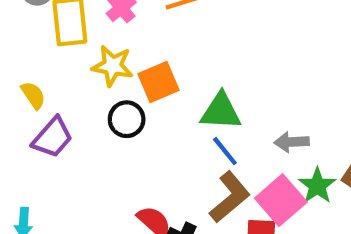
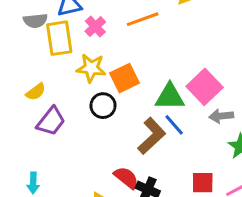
yellow semicircle: (33, 95) -> (36, 92), turned 90
brown L-shape: (230, 197) -> (152, 136), moved
pink square: (281, 200) -> (205, 87), moved

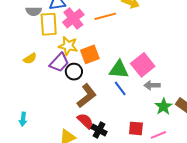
pink cross: (95, 27) -> (73, 18), size x1.5
purple trapezoid: (51, 121) -> (59, 63), moved
brown L-shape: (152, 136) -> (87, 96), moved

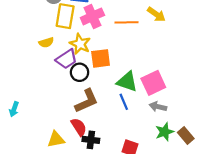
yellow semicircle: (30, 59) -> (46, 42), moved
black cross: (99, 130) -> (91, 140), turned -35

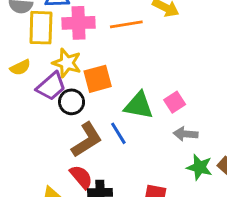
pink cross: (92, 16) -> (78, 23), turned 30
pink square: (153, 83) -> (175, 102), size x0.6
blue line: (124, 102) -> (118, 133), moved
green star: (165, 132) -> (200, 167), turned -30

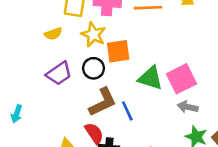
purple trapezoid: (51, 86) -> (59, 73), moved
pink square: (175, 102) -> (181, 79), size x1.6
blue line: (118, 133) -> (127, 111), moved

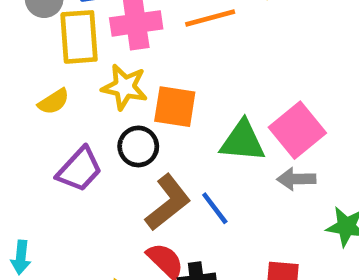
orange square: (118, 51) -> (175, 107), turned 30
gray arrow: (188, 107) -> (296, 179), moved

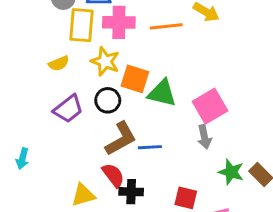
green triangle: (242, 141) -> (162, 93), moved
gray arrow: (296, 179) -> (204, 137), turned -110
blue line: (215, 208) -> (150, 147), turned -65

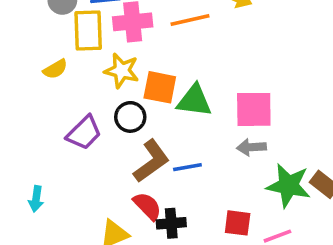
yellow semicircle: (59, 63) -> (55, 69), moved
pink square: (210, 106) -> (254, 109), turned 36
gray arrow: (204, 137) -> (251, 147), turned 105
green star: (231, 172) -> (288, 186), size x1.4

